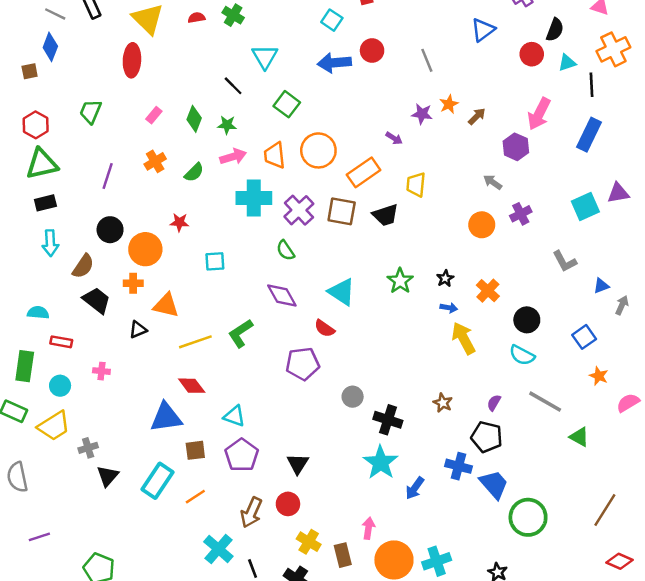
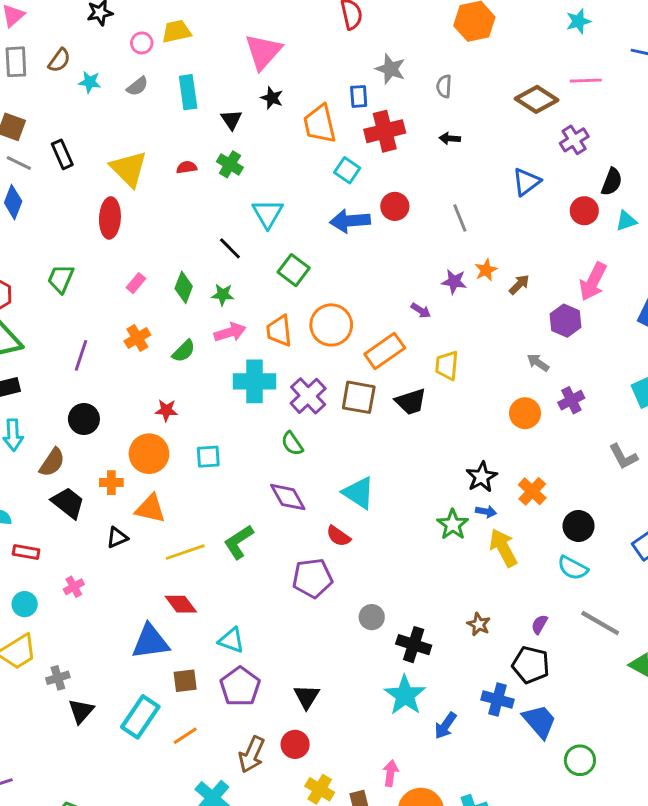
orange circle: (145, 249) -> (149, 454), moved
black star: (445, 278) -> (482, 477), size x1.5
green star: (400, 281) -> (453, 525), moved
pink cross: (101, 371) -> (74, 587), turned -35
green circle: (528, 517) -> (580, 760), size x0.7

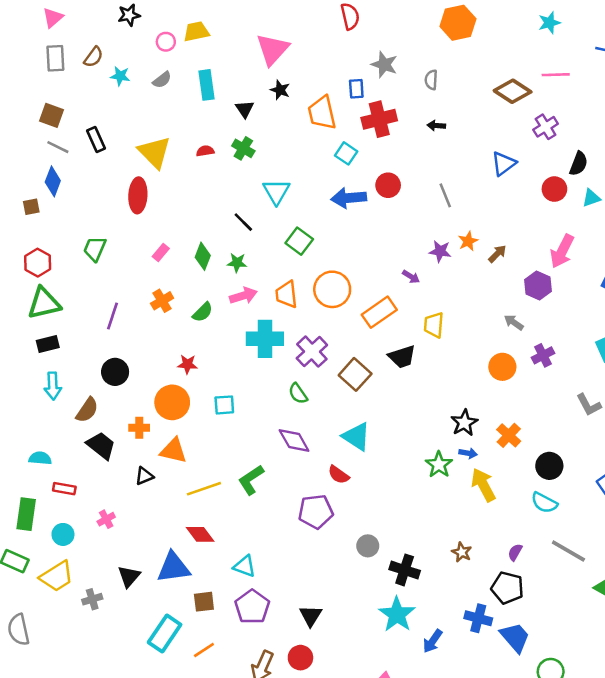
brown square: (359, 397) -> (355, 374), moved, turned 32
black triangle: (81, 711) -> (129, 576), moved

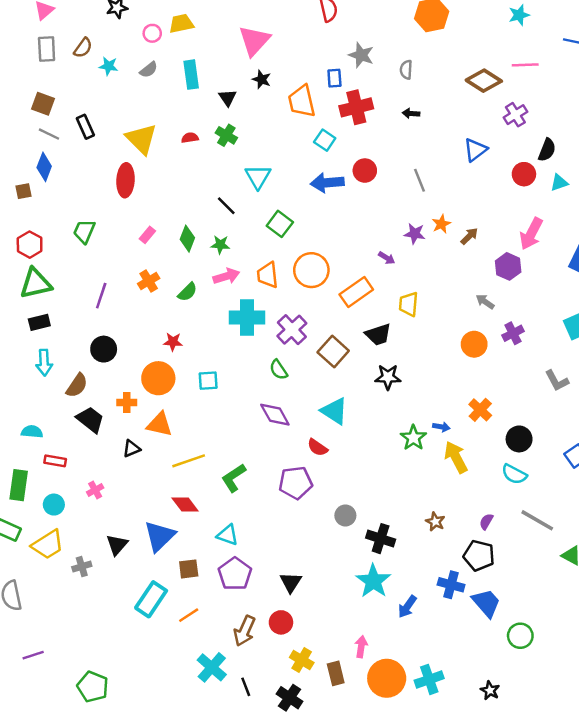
black star: (464, 423) -> (388, 377), moved, turned 30
green L-shape: (251, 480) -> (234, 478), moved
blue triangle: (173, 567) -> (160, 536), turned -36

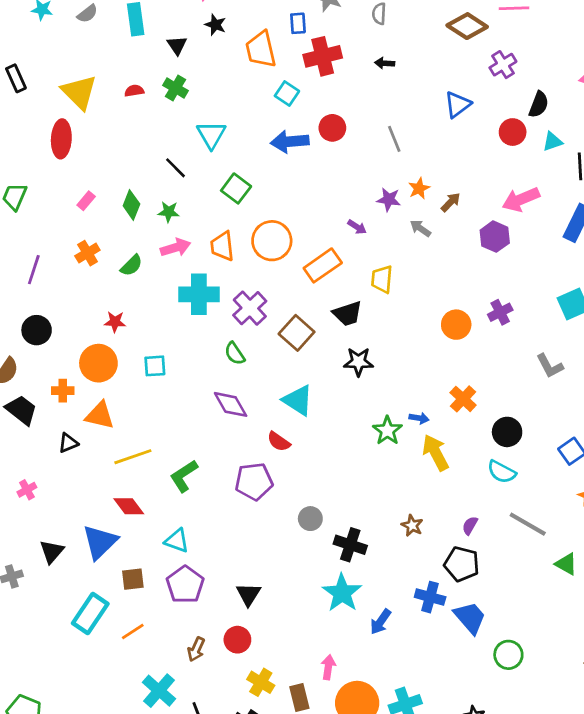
pink arrow: (531, 234) -> (521, 199), turned 40
gray arrow: (485, 302) -> (420, 228), moved
brown arrow: (245, 631) -> (196, 649), size x0.7

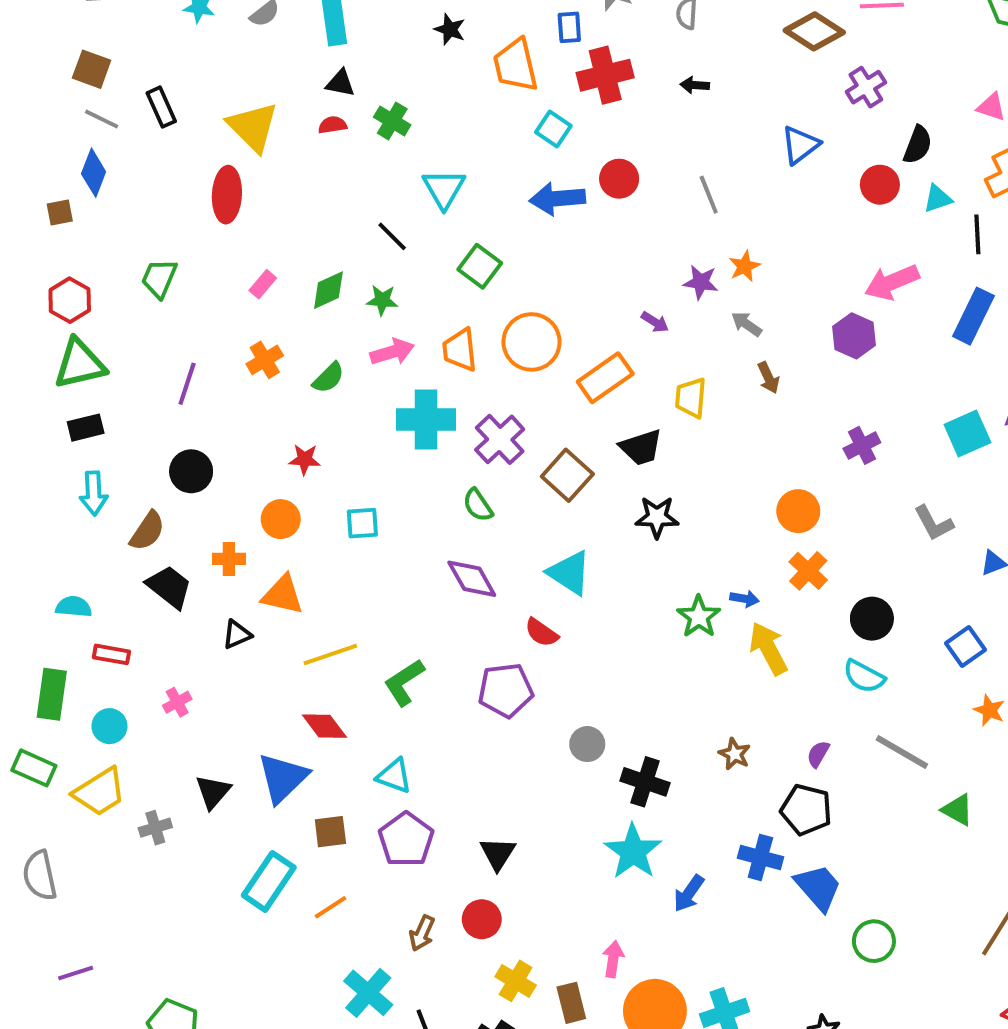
black triangle: (177, 45) -> (340, 83), moved, turned -45
brown arrow: (451, 202) -> (768, 378), moved, turned 110
green diamond: (131, 205) -> (328, 290), turned 44
orange circle: (456, 325) -> (798, 511), moved
orange circle: (98, 363) -> (281, 519), size x0.7

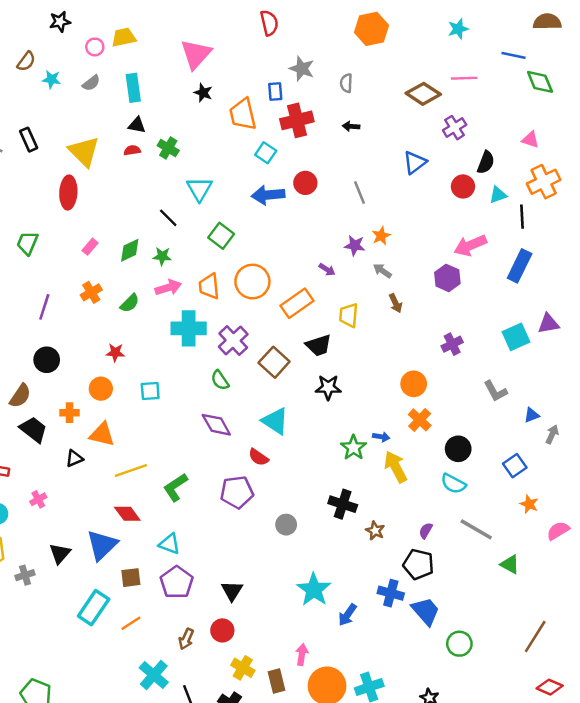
black cross: (645, 782) -> (343, 504), moved

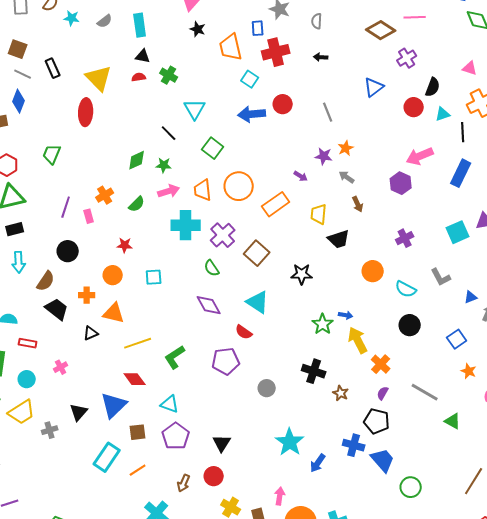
pink rectangle: (90, 247) -> (89, 216), moved, turned -56
black trapezoid: (319, 345) -> (339, 239), moved
orange cross: (420, 420) -> (381, 364), moved
cyan semicircle: (453, 484) -> (406, 289), moved

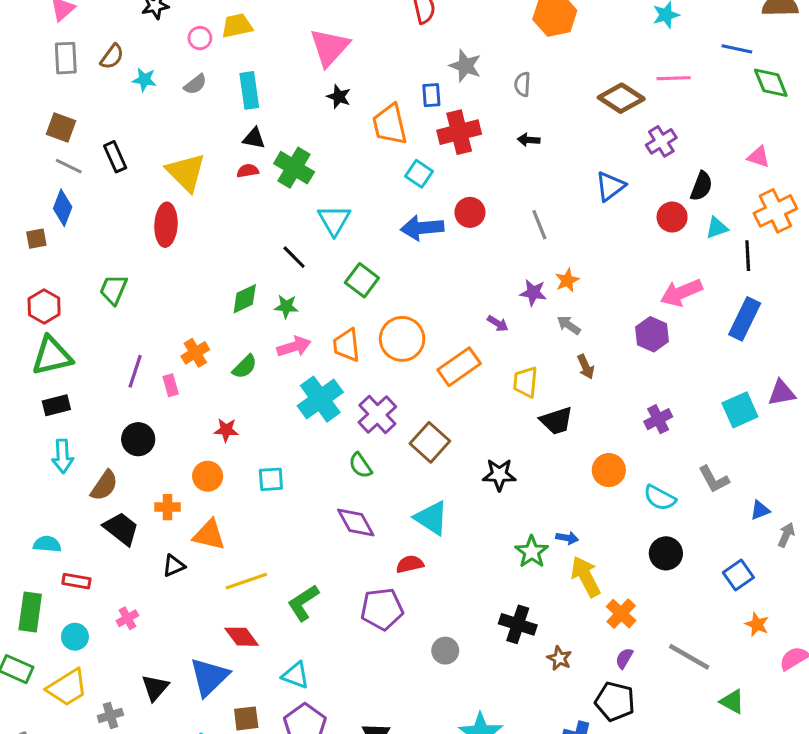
green cross: (169, 75) -> (294, 168), size x1.4
cyan cross: (186, 225) -> (320, 399), turned -36
red semicircle: (244, 332) -> (410, 564), turned 132

